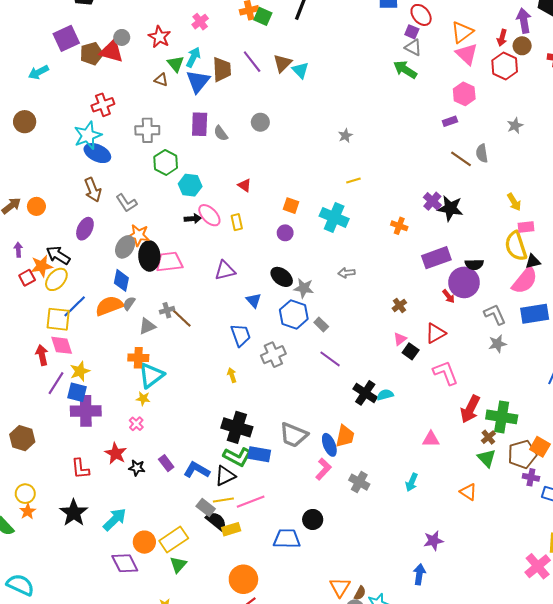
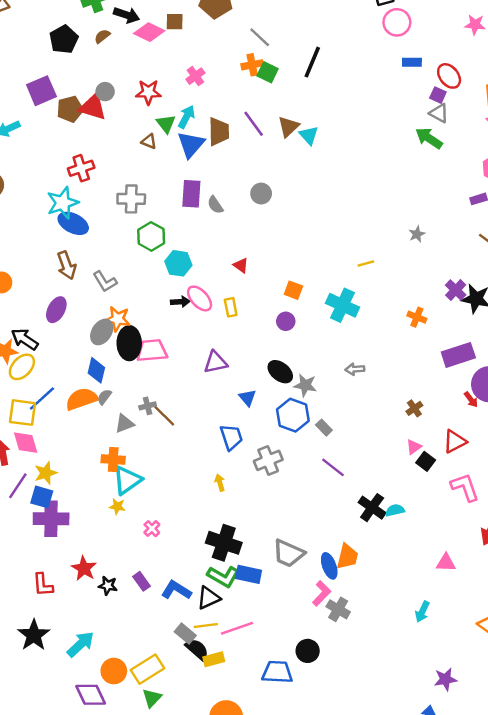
red star: (159, 37) -> (148, 92), turned -30
gray star: (345, 136) -> (417, 234), moved
pink cross: (136, 424) -> (152, 529), moved
gray cross: (359, 482) -> (338, 609), moved

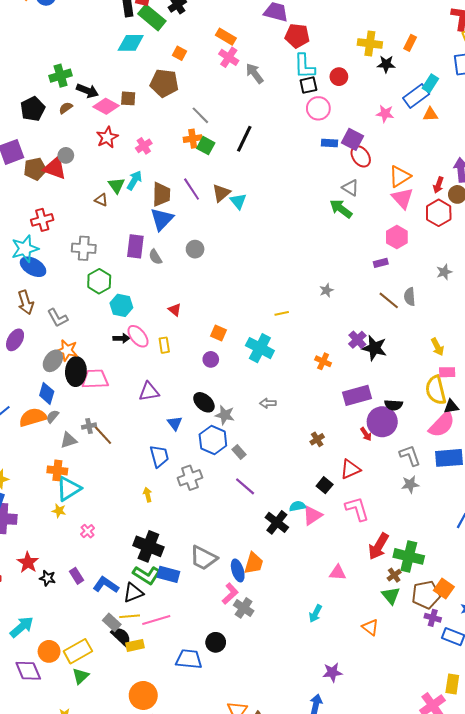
red star: (148, 92) -> (107, 137), moved, turned -30
purple square: (438, 95) -> (353, 139), moved, size x1.5
blue triangle: (191, 144) -> (162, 219), moved
pink triangle: (414, 447) -> (312, 515), moved, size x1.5
cyan semicircle: (395, 510) -> (297, 506), moved

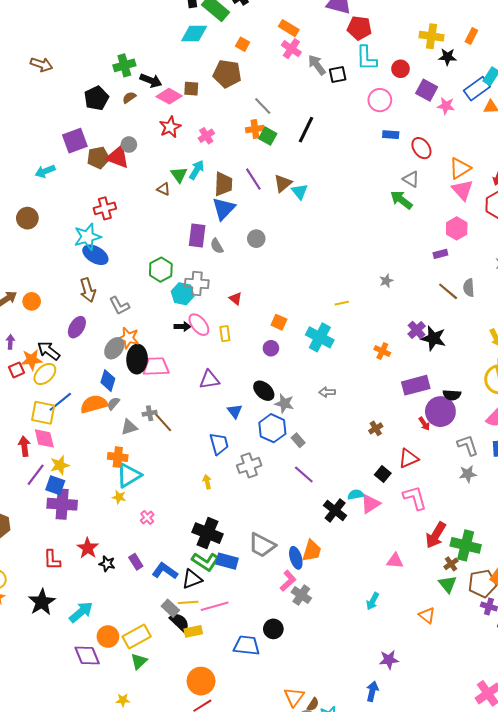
black square: (308, 85) -> (338, 75), moved
purple square: (353, 139) -> (427, 90), moved
gray cross: (84, 248) -> (197, 284), moved

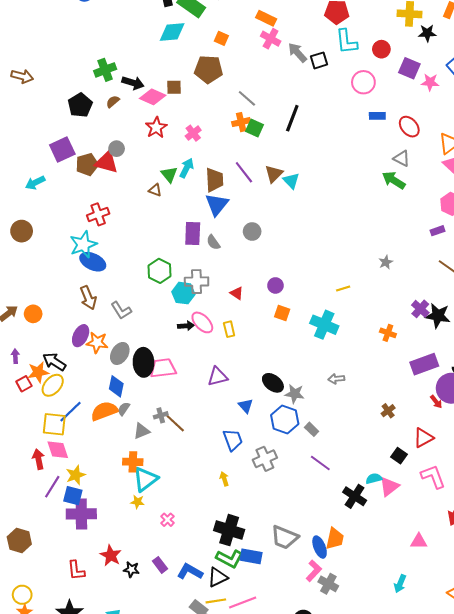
orange star: (128, 338) -> (97, 343), moved
purple circle: (271, 348) -> (275, 285), moved

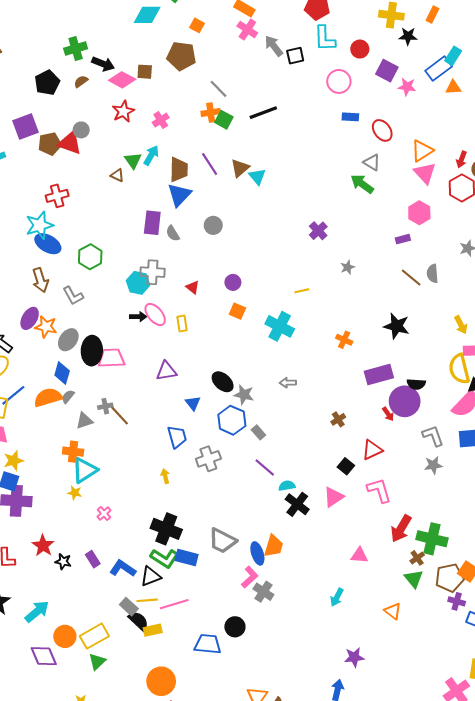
black line: (292, 118) -> (263, 113), turned 44
green hexagon: (159, 271) -> (90, 257), moved
purple cross: (420, 309) -> (318, 231), moved
cyan semicircle: (374, 479) -> (287, 486), moved

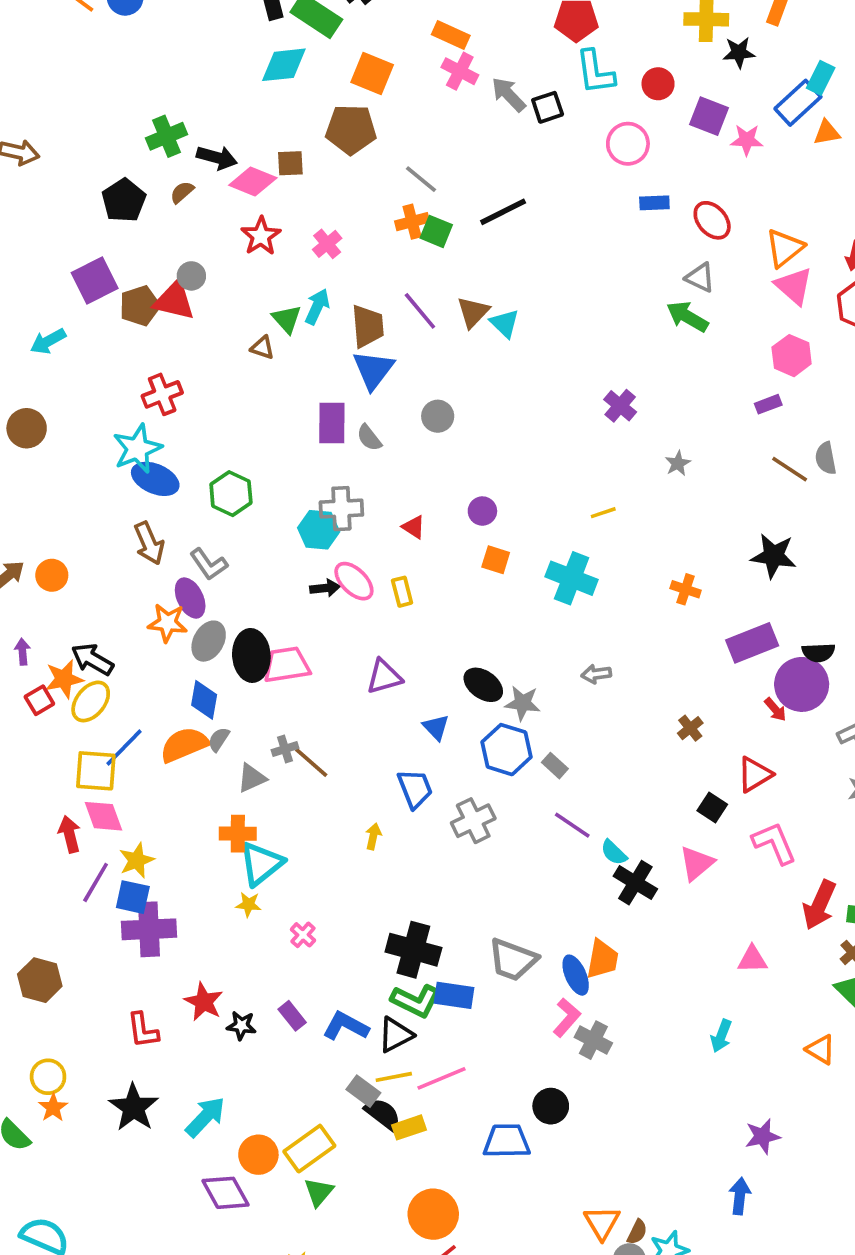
orange square: (197, 25) -> (372, 73), size x1.6
purple ellipse: (30, 318) -> (190, 598), moved, turned -50
yellow arrow: (165, 476) -> (373, 836), moved, turned 32
cyan semicircle: (287, 486) -> (614, 852), turned -119

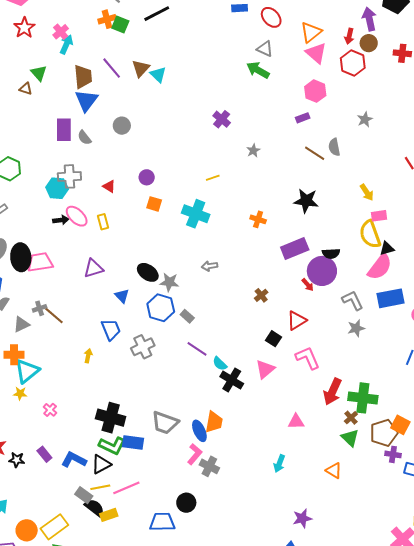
cyan arrow: (317, 307) -> (66, 44), moved

